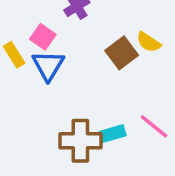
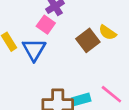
pink square: (43, 37) -> (46, 25), moved

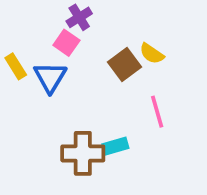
pink line: (111, 94) -> (157, 112), moved, turned 35

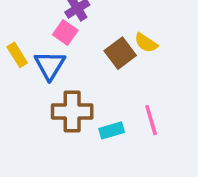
pink line: (157, 112) -> (151, 120), moved
brown cross: (83, 153) -> (72, 112), moved

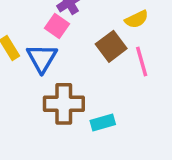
yellow semicircle: (146, 43) -> (137, 19), moved, turned -60
pink line: (151, 120) -> (142, 62), moved

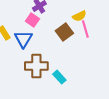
pink line: (142, 62) -> (85, 29), moved
cyan rectangle: (103, 122) -> (59, 77), turned 64

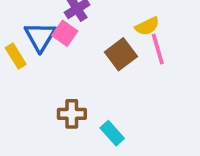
blue triangle: (23, 39) -> (40, 37), moved
brown cross: (36, 66) -> (72, 114), size x0.7

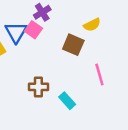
pink line: (158, 49) -> (99, 75), moved
brown square: (121, 54) -> (73, 45), turned -30

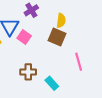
yellow semicircle: (92, 25) -> (61, 21), moved, turned -56
pink square: (33, 30) -> (24, 37), moved

